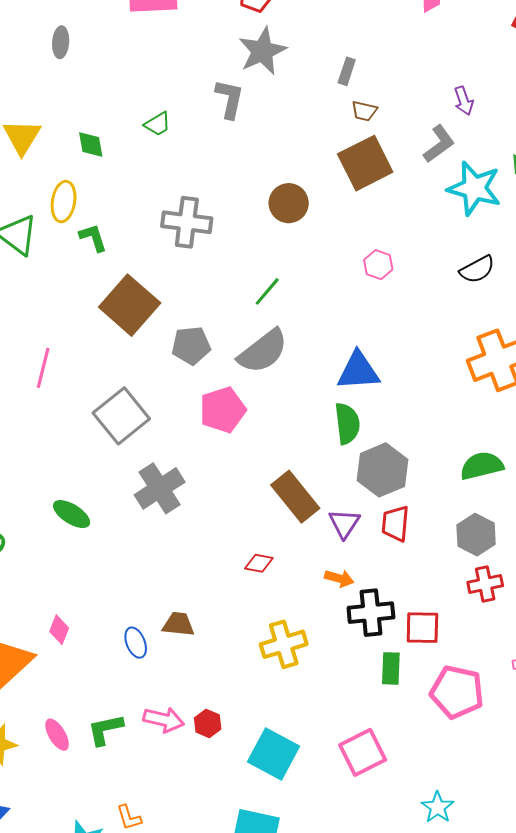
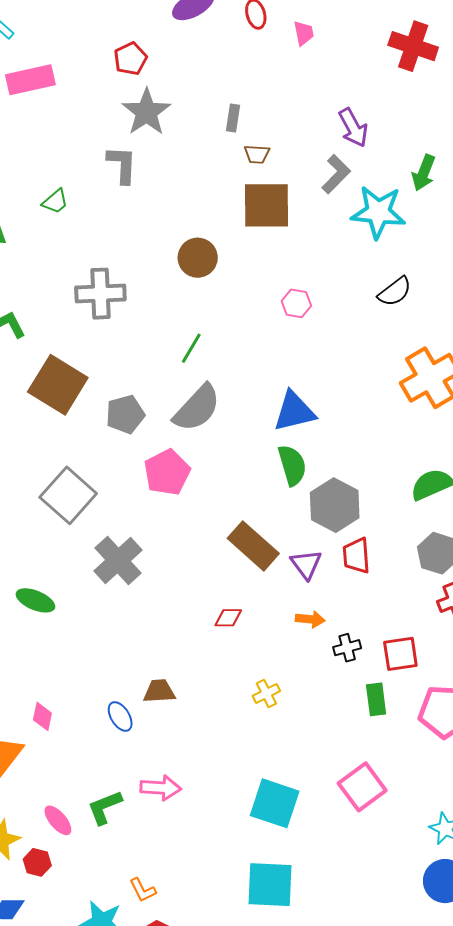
purple arrow: (464, 101) -> (353, 128), size x1.4
brown square: (365, 163) -> (267, 205), turned 36
black cross: (371, 613) -> (347, 648), size x0.6
yellow cross: (284, 644) -> (266, 693), size x0.6
red hexagon: (208, 723) -> (37, 862), moved

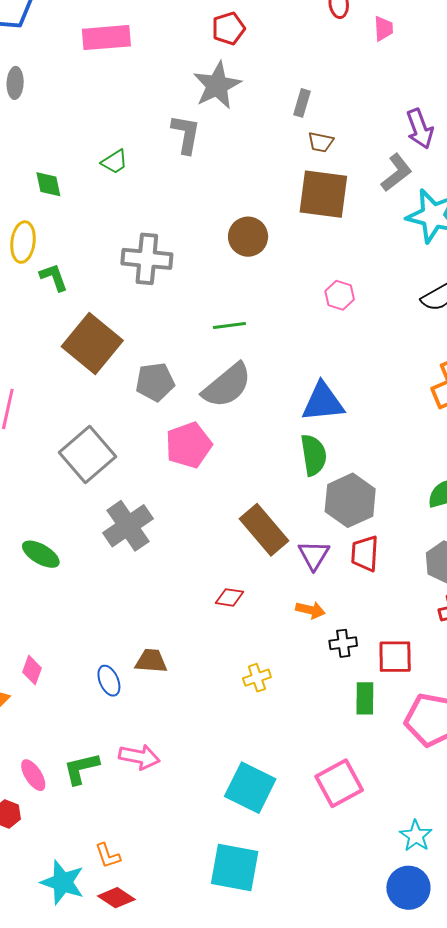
red pentagon: (130, 59) -> (228, 28), moved
green line: (191, 348) -> (229, 325), turned 44

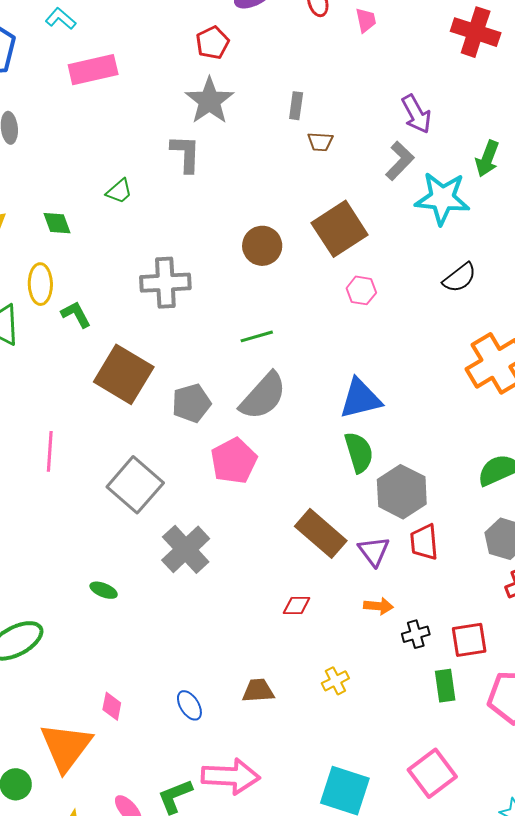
brown square: (323, 194) -> (340, 229), moved, turned -32
green ellipse: (41, 554) -> (104, 590), size x0.7
brown trapezoid: (151, 661) -> (258, 691), moved
pink arrow: (139, 757) -> (231, 776), size x1.4

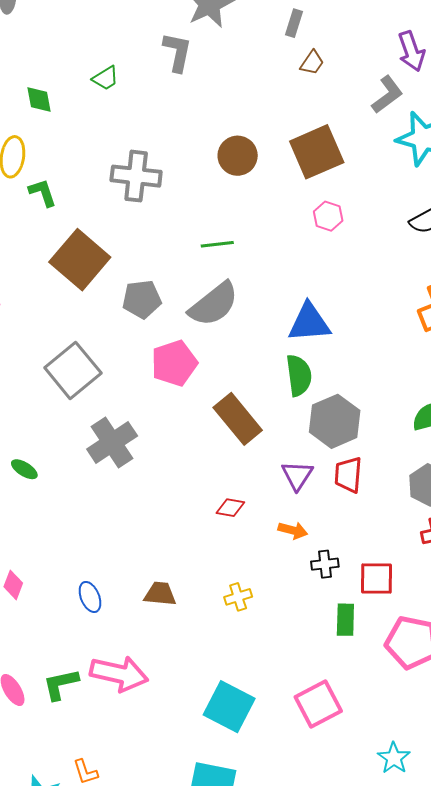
brown trapezoid: (320, 142) -> (312, 63), turned -68
brown rectangle: (321, 533) -> (238, 419), moved
red diamond: (297, 605) -> (230, 508), moved

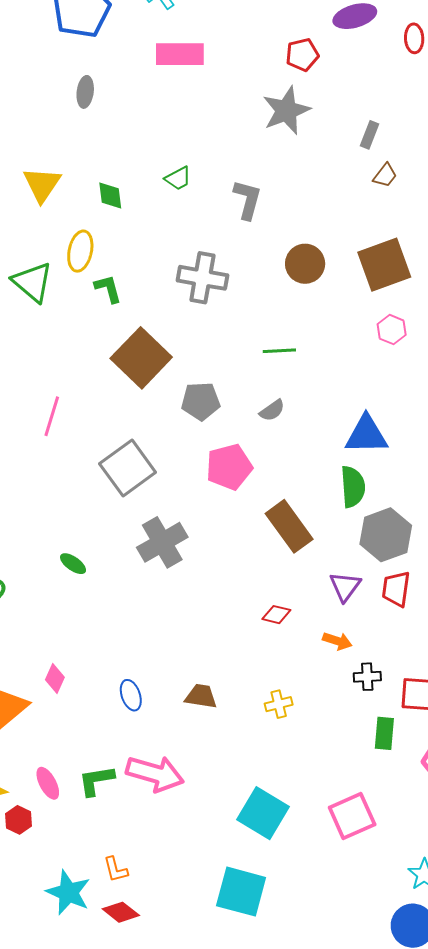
gray L-shape: (177, 52) -> (247, 199), moved
gray semicircle: (214, 304) -> (272, 410), size x0.5

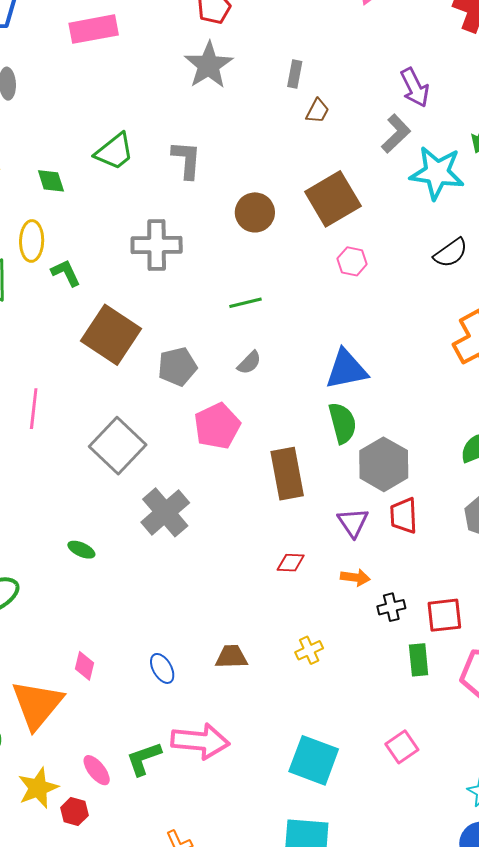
green trapezoid: (178, 178) -> (114, 152), size x1.5
brown rectangle: (289, 526) -> (287, 474), turned 36
pink square: (352, 816) -> (402, 747), size x0.7

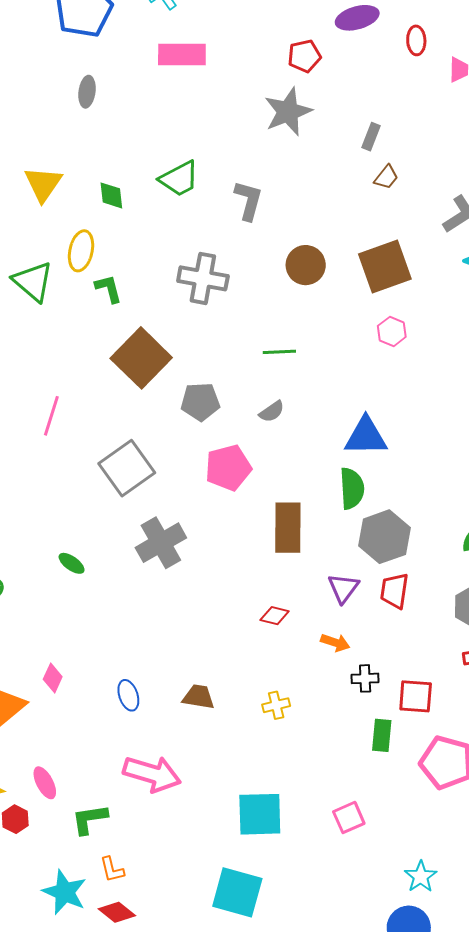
green L-shape: (144, 759) -> (90, 819), moved
cyan square: (314, 760) -> (260, 814), turned -33

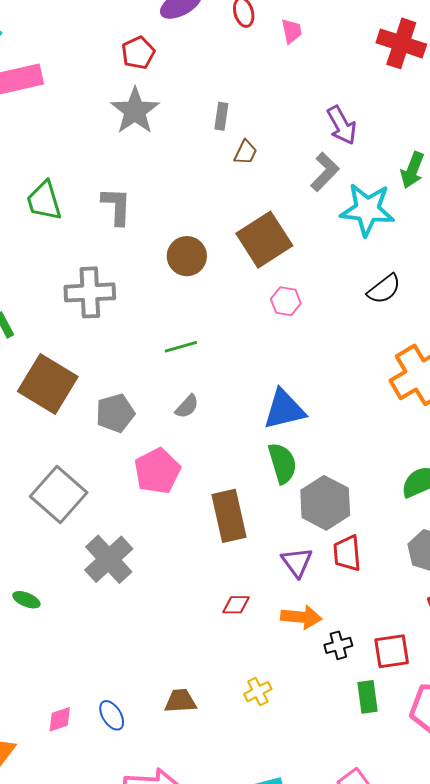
green trapezoid: (179, 179) -> (44, 201), turned 114
orange arrow: (335, 643) -> (301, 617), size x1.4
pink diamond: (53, 678) -> (60, 719), moved, turned 60

